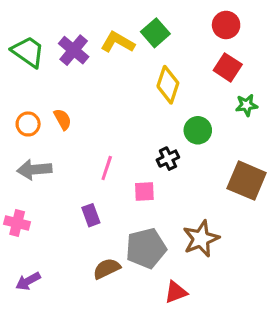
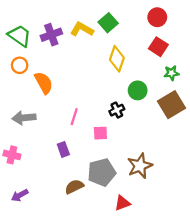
purple cross: (74, 50) -> (51, 35), turned 30
orange semicircle: (63, 119) -> (44, 83), size x1.5
orange circle: (28, 124) -> (20, 65), moved
brown square: (247, 181) -> (171, 105), moved, turned 36

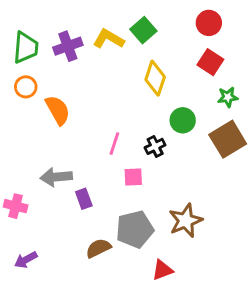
green trapezoid: (20, 36) -> (26, 48), turned 60
pink line: (74, 117) -> (114, 144), moved
gray arrow: (24, 118) -> (56, 177), moved

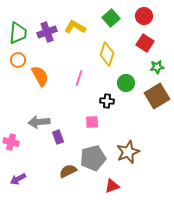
green square: (143, 30) -> (111, 18), moved
pink line: (114, 144) -> (79, 78), moved
black cross: (155, 146) -> (107, 101), turned 32

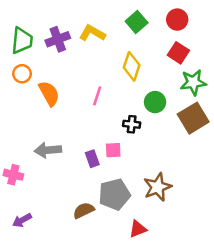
green star: (157, 67) -> (193, 82), size x1.5
purple rectangle: (58, 137) -> (92, 159), moved

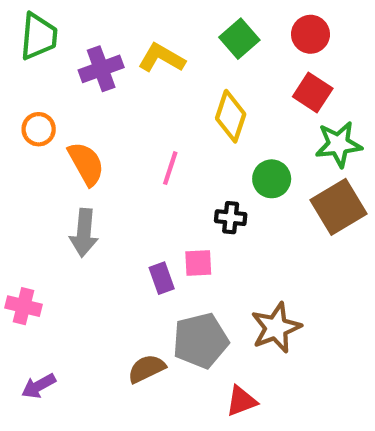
green trapezoid: (22, 40) -> (39, 36), moved
gray arrow: (48, 150) -> (84, 233), moved, turned -80

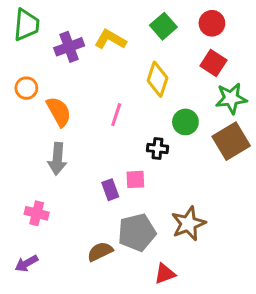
pink cross: (24, 306) -> (37, 213), moved

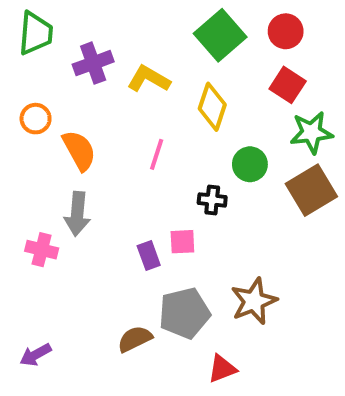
green square: (163, 26) -> (220, 35), size x1.4
yellow L-shape: (110, 39) -> (149, 79), moved
pink cross: (37, 213) -> (42, 250), moved

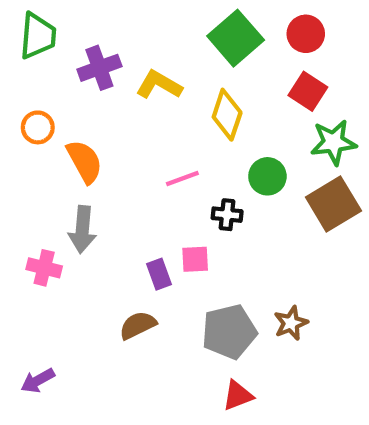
pink line: (157, 154) -> (182, 178), moved, turned 52
brown star: (254, 301) -> (291, 323), moved, size x0.7
gray pentagon: (184, 313) -> (229, 332), moved
brown semicircle: (135, 339) -> (138, 325), moved

